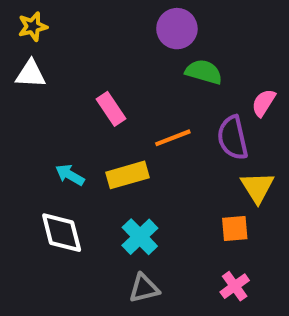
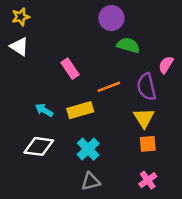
white triangle: (31, 74) -> (19, 47), turned 30
yellow triangle: (257, 187) -> (144, 118), moved
white diamond: (62, 233) -> (39, 146), turned -68

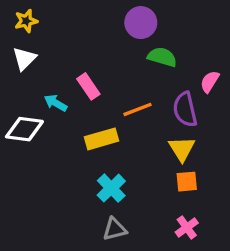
white triangle: (19, 47) -> (24, 59), turned 42
cyan arrow: (44, 110) -> (56, 103), moved
white diamond: (39, 146) -> (24, 129), moved

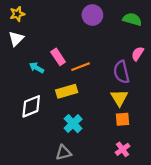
green semicircle: (162, 57) -> (132, 19), moved
orange line: (138, 109) -> (81, 67), moved
white diamond: (24, 129) -> (31, 106), moved, turned -30
gray triangle: (115, 229) -> (63, 153), moved

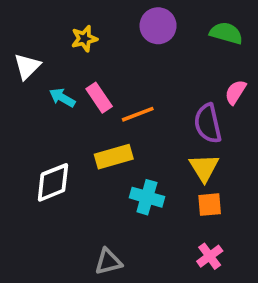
yellow star: (17, 14) -> (84, 39), moved
cyan arrow: (37, 68) -> (62, 98), moved
cyan cross: (73, 124) -> (147, 197), moved, turned -30

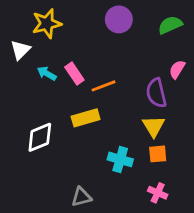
green semicircle: (226, 33) -> (170, 25), turned -40
yellow star: (84, 39) -> (47, 24), moved, size x1.5
cyan cross: (147, 197) -> (120, 159), moved
pink cross: (210, 256) -> (158, 193), turned -30

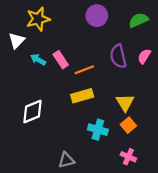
purple semicircle: (156, 93) -> (118, 56), moved
yellow rectangle: (86, 118) -> (82, 96), moved
orange square: (158, 154) -> (128, 125), turned -35

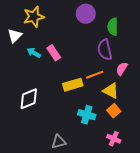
green semicircle: (139, 20) -> (113, 27), moved, turned -66
pink semicircle: (144, 56) -> (122, 69), moved
orange line: (84, 70) -> (95, 75), moved
yellow triangle: (125, 103) -> (111, 91), turned -30

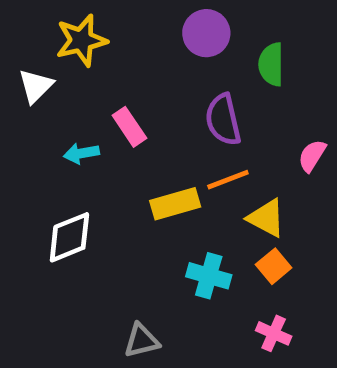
purple semicircle: (105, 50) -> (223, 120), moved
cyan arrow: (34, 53) -> (81, 153), moved, turned -40
pink semicircle: (122, 69) -> (312, 156), moved

